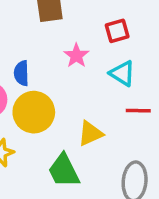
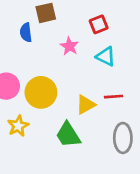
blue semicircle: (21, 73) -> (26, 32), moved
red line: (138, 111) -> (114, 97), moved

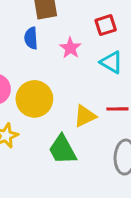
blue semicircle: (26, 32) -> (31, 38), moved

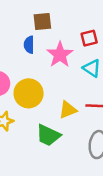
pink star: (70, 48) -> (60, 55), size x1.5
green trapezoid: (62, 150) -> (48, 135), turned -40

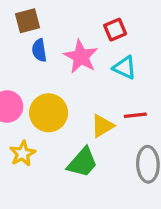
brown square: (42, 21) -> (27, 21), moved
green trapezoid: (48, 135) -> (82, 163), turned -65

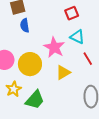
pink star: (81, 57) -> (54, 47), moved
red line: (135, 115) -> (88, 59), moved, turned 64
green trapezoid: (82, 163) -> (35, 100), moved

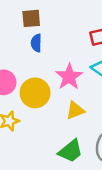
green trapezoid: (35, 100) -> (71, 151), moved

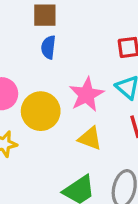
yellow triangle: (75, 110) -> (90, 138), turned 36

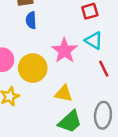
yellow triangle: (90, 138) -> (64, 94), moved

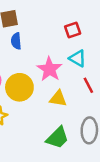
yellow triangle: (64, 94) -> (58, 99), moved

